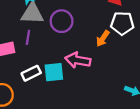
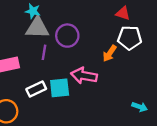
purple line: (28, 37) -> (44, 52), moved

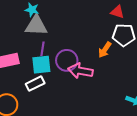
purple circle: (67, 36) -> (67, 60), moved
cyan square: (60, 88) -> (41, 65), moved

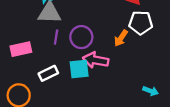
purple circle: (67, 60) -> (81, 37), moved
cyan square: (41, 65) -> (79, 69), moved

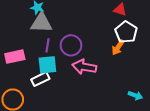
white pentagon: (141, 23) -> (126, 32), turned 30
orange arrow: (121, 38) -> (118, 47), moved
cyan square: (79, 69) -> (47, 65), moved

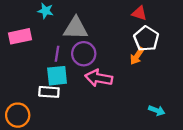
gray triangle: (41, 23) -> (76, 28), moved
pink rectangle: (15, 57) -> (20, 36), moved
white rectangle: (40, 79) -> (49, 92), turned 30

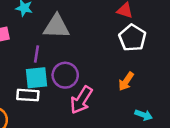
purple circle: (84, 54) -> (65, 75), moved
orange arrow: (137, 56) -> (126, 81), moved
pink arrow: (99, 78) -> (81, 100), moved, turned -68

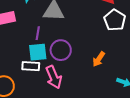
orange arrow: (126, 81) -> (99, 59), moved
pink arrow: (81, 100) -> (54, 77), moved, turned -55

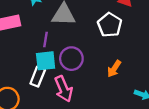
white pentagon: (115, 20) -> (110, 25), moved
white rectangle: (31, 66) -> (38, 77), turned -72

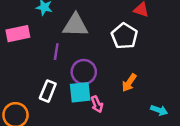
cyan square: (46, 61) -> (80, 92), moved
pink arrow: (64, 89) -> (97, 104), moved, size x0.6

